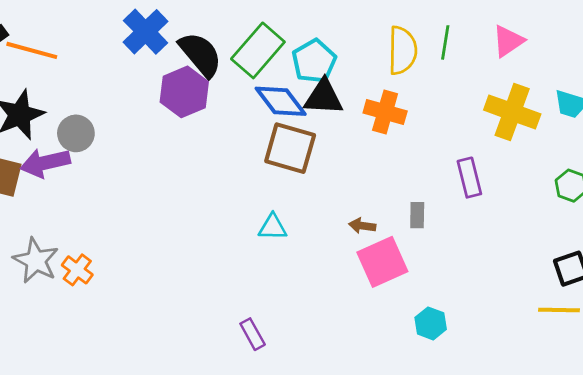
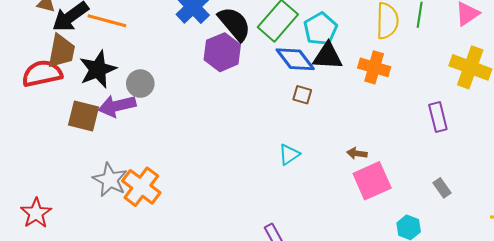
brown square: (290, 148) -> (302, 95), size x0.5
gray rectangle: (417, 215) -> (442, 188), moved, turned -36
cyan triangle: (273, 227) -> (289, 154), turned -35
orange cross: (77, 270) -> (141, 187), size x1.6

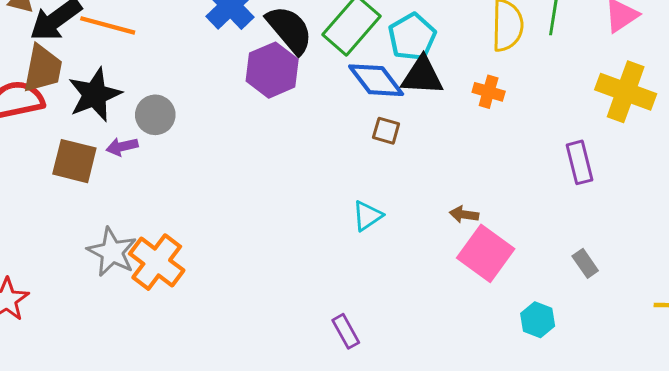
orange cross: (374, 67) -> (489, 92), size x0.7
purple arrow: (117, 106) -> (122, 147), size x0.6
pink square: (372, 181) -> (486, 253), turned -30

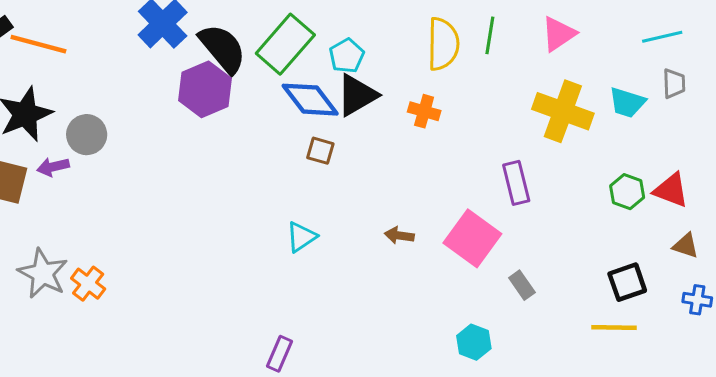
cyan pentagon: (412, 37) -> (347, 56), size x0.7
black triangle: (422, 76) -> (357, 95), turned -33
pink square: (486, 253) -> (472, 238), moved
orange cross: (157, 262) -> (88, 284), size x0.6
purple rectangle: (346, 331) -> (279, 354), turned 52

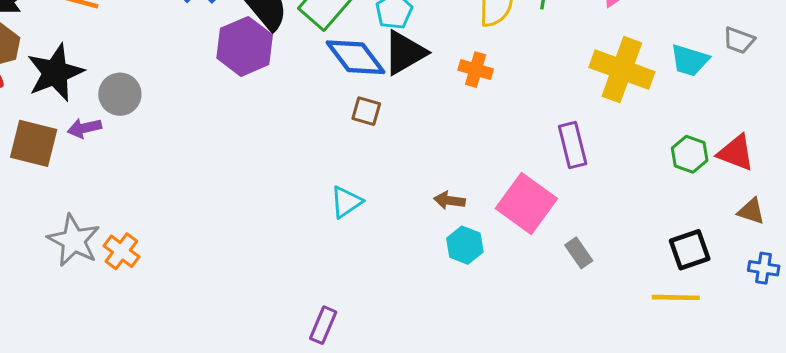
gray trapezoid: (674, 83) -> (739, 40), turned 112
cyan hexagon: (474, 342) -> (465, 245), moved

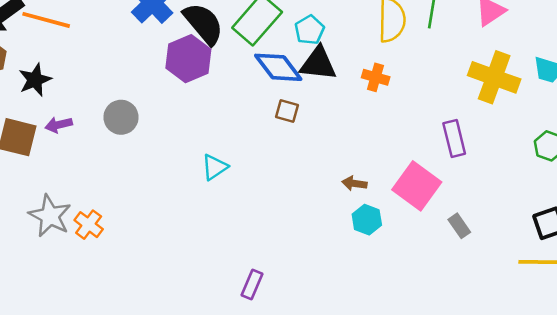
black triangle: (405, 53) -> (318, 64), turned 36
black star: (55, 73) -> (35, 80), size x0.7
gray circle: (120, 94) -> (121, 117), moved
cyan triangle: (346, 202) -> (215, 167), moved

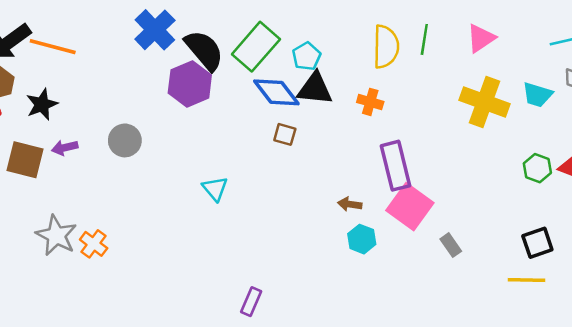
purple rectangle: (454, 138) -> (395, 166), moved, size x1.4
cyan triangle: (215, 167) -> (215, 189), turned -36

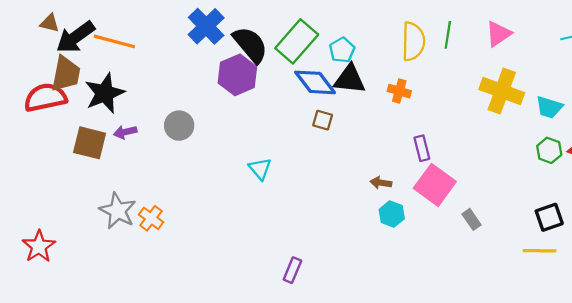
cyan trapezoid: (537, 95) -> (549, 107), moved
black star: (42, 104) -> (105, 93), size x1.4
purple rectangle: (395, 166) -> (422, 148), size x0.6

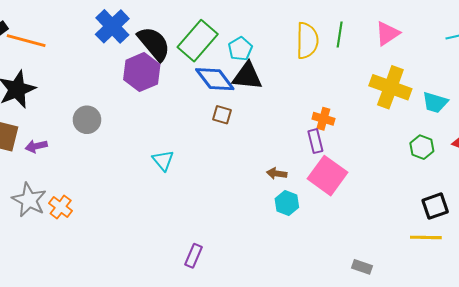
orange cross: (399, 91) -> (323, 119), moved
purple arrow: (125, 132) -> (36, 146), moved
green hexagon: (549, 150) -> (422, 147), moved
gray rectangle: (472, 219) -> (362, 267), moved, turned -36

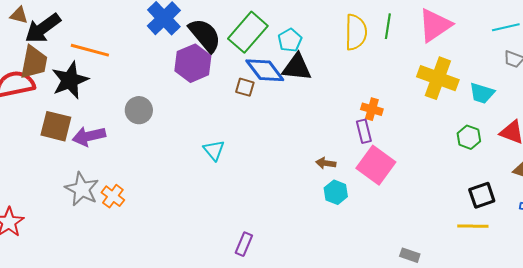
pink triangle: (387, 33) -> (435, 25), size x1.4
orange line: (26, 41) -> (90, 50), moved
brown square: (222, 115) -> (245, 87), moved
purple arrow: (36, 146) -> (89, 136), size x1.5

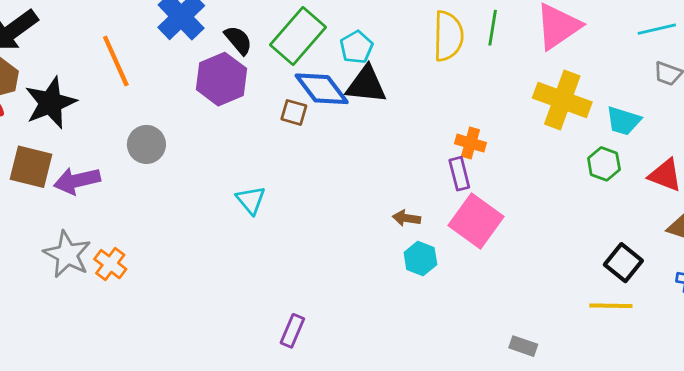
black semicircle: (205, 35) -> (238, 40), size x0.6
orange line: (90, 50) -> (116, 61), moved, turned 51
green hexagon: (469, 137) -> (604, 164), moved
black square: (482, 195) -> (623, 263), turned -32

